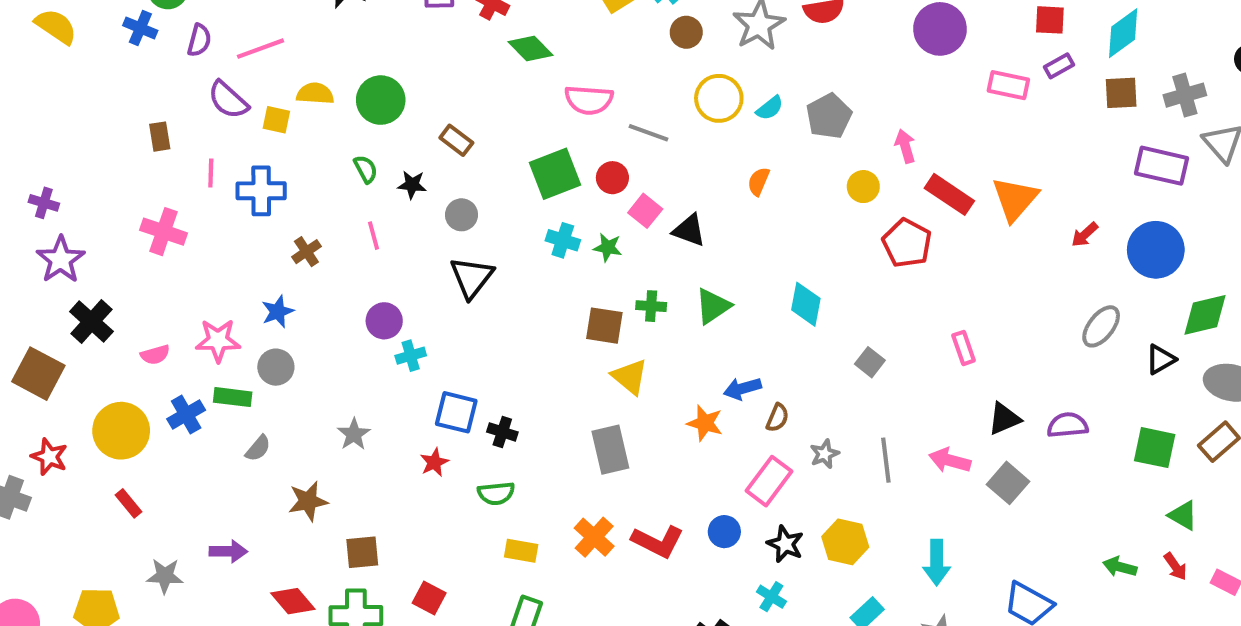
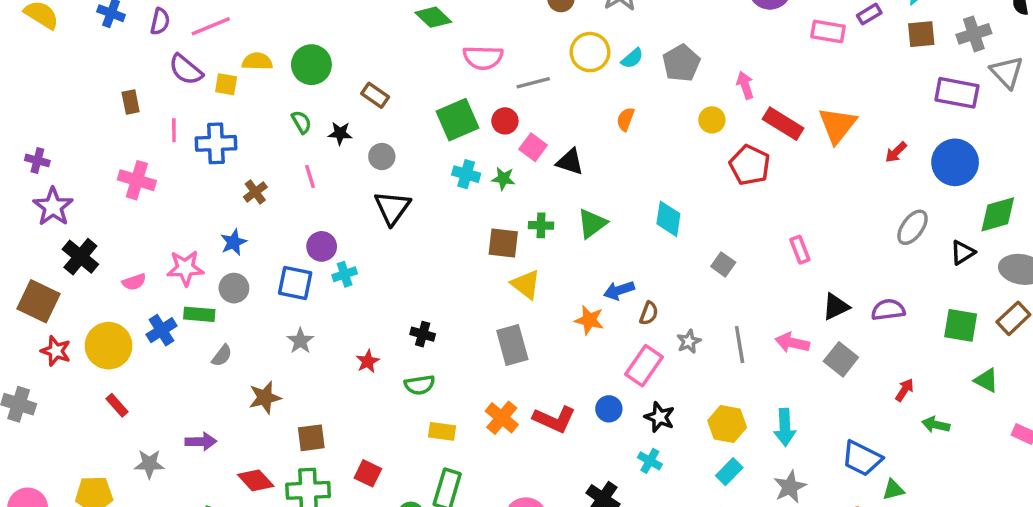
gray line: (648, 133) -> (533, 83), turned -32
blue square: (456, 412) -> (295, 283), moved
red star: (49, 457) -> (56, 351), moved
yellow hexagon: (845, 542) -> (727, 424), moved
red arrow: (1175, 566) -> (905, 390), moved, turned -110

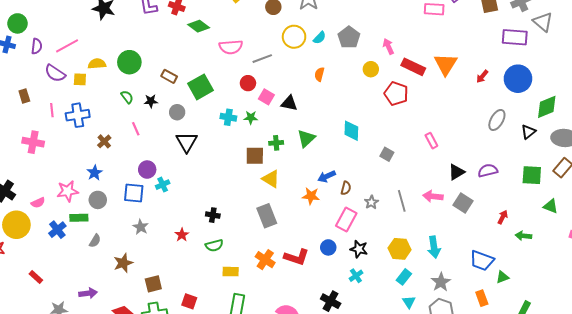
green square: (457, 120) -> (200, 87), moved
yellow circle: (109, 346) -> (16, 225), moved
cyan cross: (650, 461) -> (356, 276), turned 32

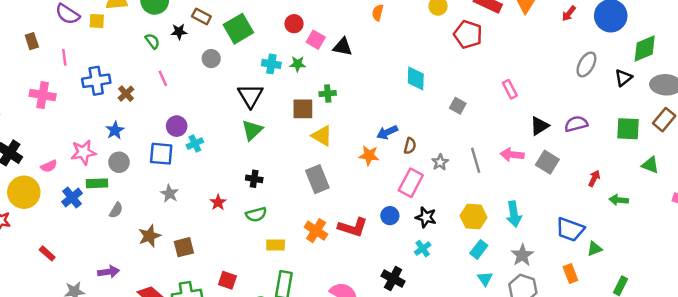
black star: (151, 101) -> (179, 32), moved
blue cross: (78, 115) -> (96, 81), moved
green triangle: (306, 138) -> (252, 130), moved
black triangle: (187, 142) -> (250, 96), moved
brown square: (153, 284) -> (184, 247), moved

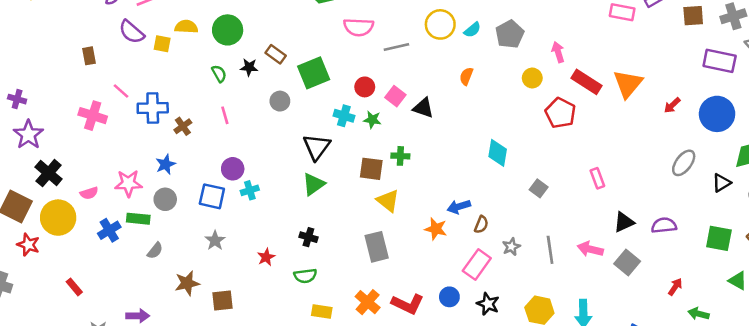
red circle: (294, 24) -> (365, 87), moved
pink line: (64, 57) -> (121, 91), moved, turned -49

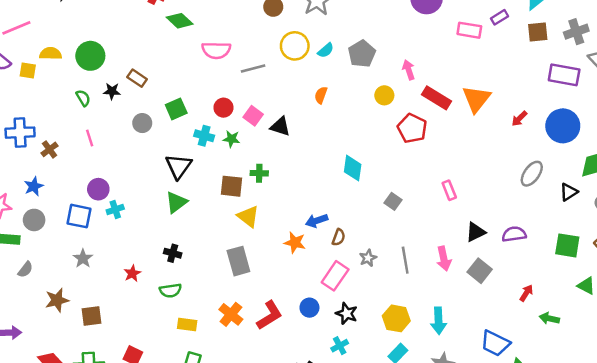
green square: (314, 73) -> (176, 109), moved, size x0.7
pink arrow: (590, 249) -> (444, 259), turned -115
red L-shape: (408, 304) -> (269, 315), turned -56

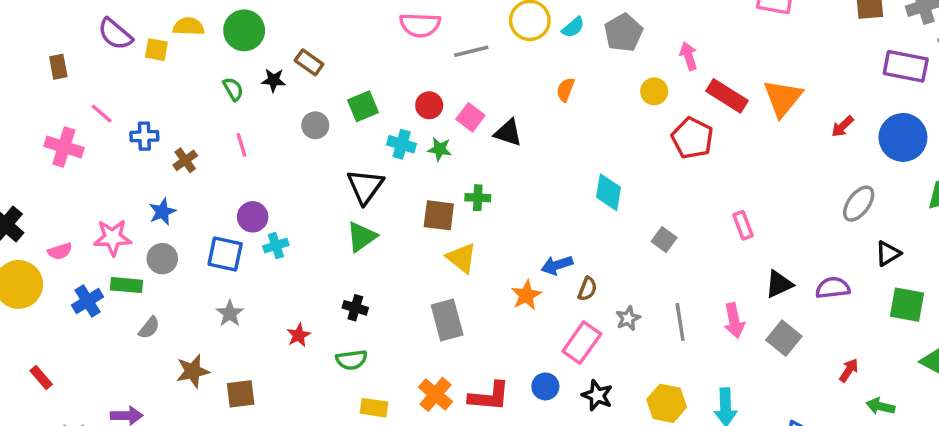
blue cross: (20, 133) -> (144, 136), size x0.7
black triangle: (569, 192) -> (888, 253), moved
orange star: (295, 243) -> (526, 295), turned 30
red L-shape: (269, 315) -> (489, 396), turned 36

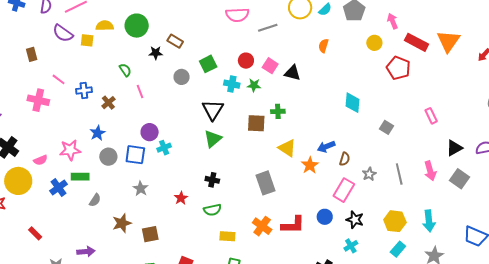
green semicircle: (233, 89) -> (125, 70), moved
yellow triangle: (462, 258) -> (287, 148), moved
gray circle: (162, 259) -> (108, 157), moved

